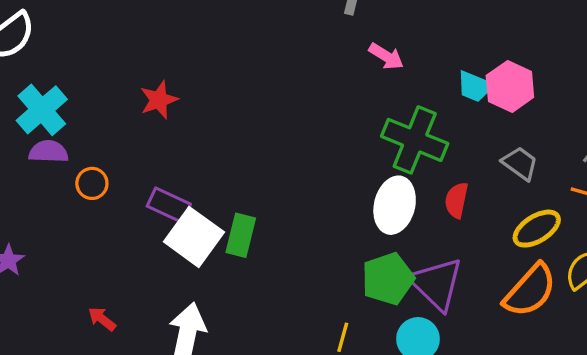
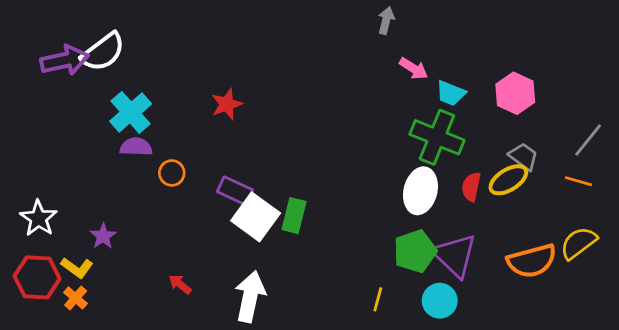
cyan trapezoid: (475, 86) -> (451, 93), moved
yellow ellipse: (537, 229) -> (508, 180), moved
orange semicircle: (530, 290) -> (532, 261), turned 33

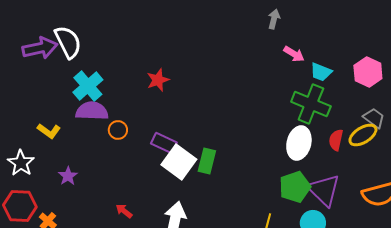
white semicircle: (103, 52) -> (68, 42), turned -80
purple semicircle: (136, 147) -> (92, 111), size x1.4
yellow L-shape: (77, 268) -> (49, 131), moved

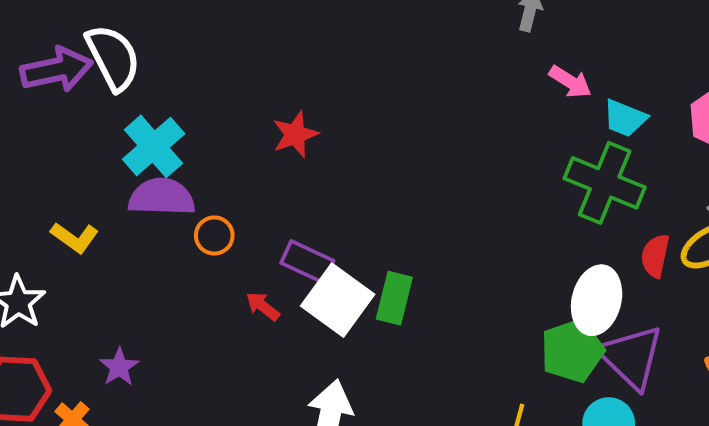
white ellipse: (299, 143) -> (597, 300), moved
purple star: (68, 176) -> (119, 367), moved
red arrow: (124, 211) -> (263, 306), moved

